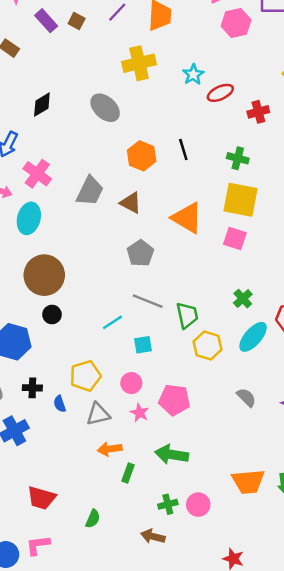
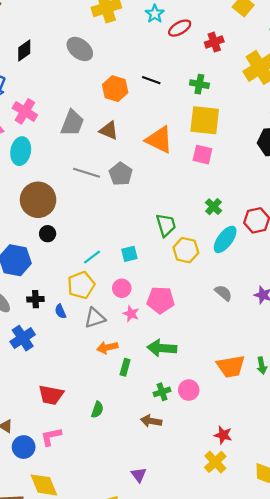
black line: (183, 149) -> (151, 80), turned -48
gray line: (148, 301) -> (86, 173), moved
cyan line: (112, 322) -> (92, 257), moved

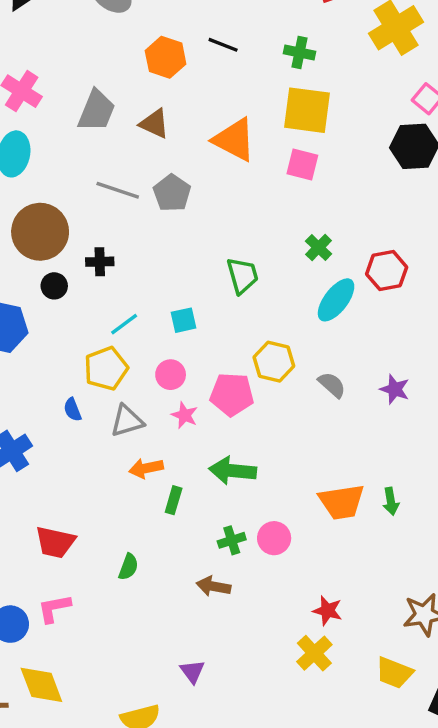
yellow hexagon: (186, 250) -> (274, 362), moved
black cross: (35, 299) -> (100, 262), moved

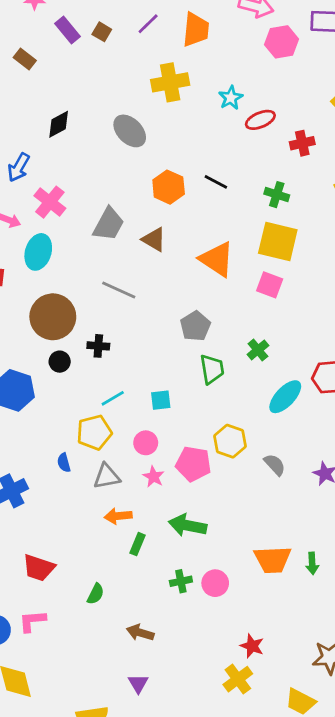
gray pentagon: (172, 193) -> (195, 326), moved
green cross: (319, 247) -> (258, 350), moved
brown arrow: (213, 586) -> (140, 633), moved

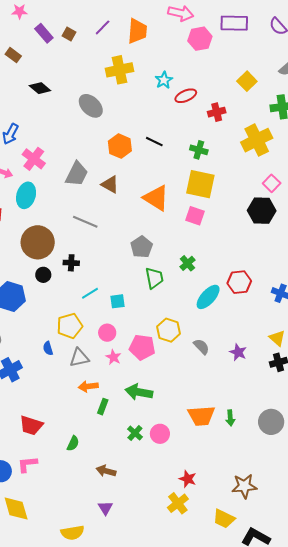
black diamond: (59, 124) -> (40, 88), moved, turned 70
cyan line: (113, 398) -> (90, 293), moved
green cross: (181, 581) -> (135, 433), turned -35

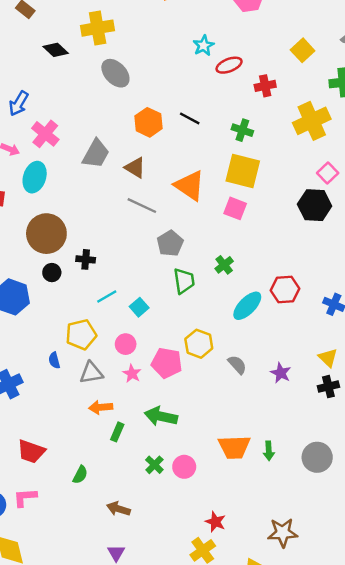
yellow cross: (119, 70) -> (98, 28), moved
gray line: (85, 222) -> (142, 206), moved
cyan square: (118, 301) -> (139, 307), turned -35

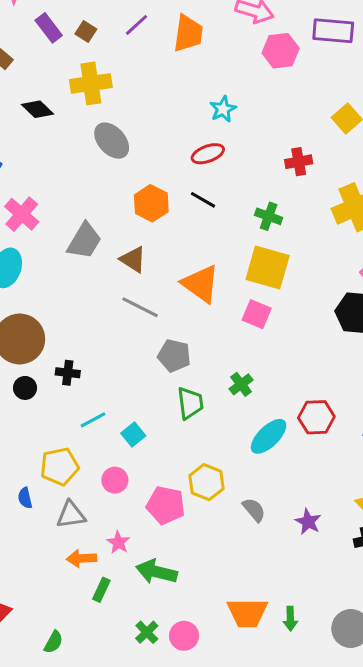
red ellipse: (229, 65) -> (208, 154), moved
gray pentagon: (170, 243) -> (174, 356), turned -30
pink star: (132, 374) -> (118, 542), moved

